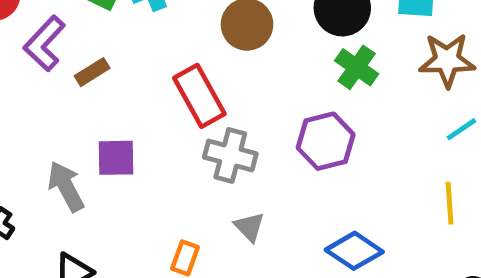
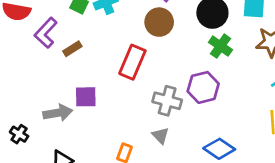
red rectangle: (199, 96) -> (132, 62), turned 52
gray cross: (230, 155) -> (167, 101), moved
gray arrow: (66, 186) -> (58, 113), turned 108

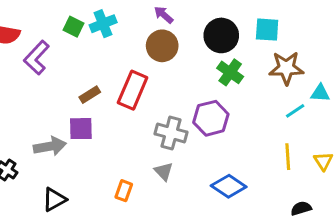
brown rectangle: (72, 49) -> (90, 95), moved

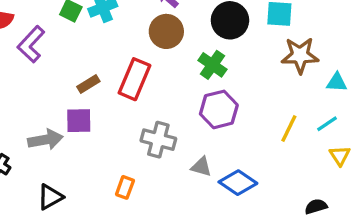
green cross: (230, 72) -> (212, 65), moved
cyan line: (295, 111) -> (327, 124), moved
gray cross: (171, 133) -> (158, 140), moved
yellow line: (288, 157) -> (289, 129), moved, turned 30
gray triangle: (164, 171) -> (201, 167), moved, turned -30

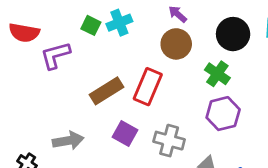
purple L-shape: (31, 44) -> (55, 55), turned 32
brown rectangle: (88, 84) -> (107, 91), size x1.6
purple square: (79, 121) -> (125, 133), moved, turned 30

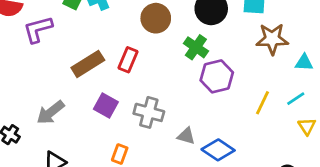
red rectangle: (148, 87) -> (128, 60), size x0.7
purple hexagon: (223, 114) -> (217, 76), moved
gray arrow: (68, 141) -> (50, 112), turned 152

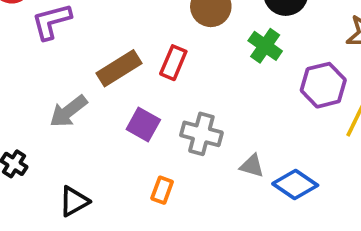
purple hexagon: (217, 76) -> (323, 85), moved
gray arrow: (50, 112) -> (68, 111), moved

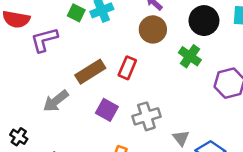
gray cross: (201, 134) -> (146, 116), turned -32
gray triangle: (252, 166) -> (181, 138), turned 36

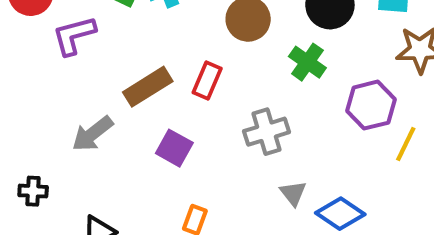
gray cross: (146, 116) -> (266, 132), moved
black cross: (19, 137) -> (33, 191), turned -30

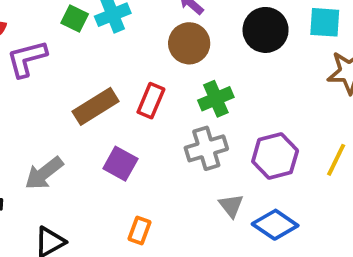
green cross: (307, 62) -> (216, 99), moved, turned 32
purple hexagon: (371, 105) -> (275, 156), moved
gray arrow: (92, 134) -> (44, 173), moved

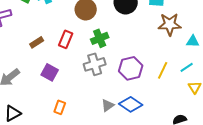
brown rectangle: (96, 106) -> (37, 42), size x0.6
gray triangle: (231, 206) -> (108, 105), moved, turned 32

